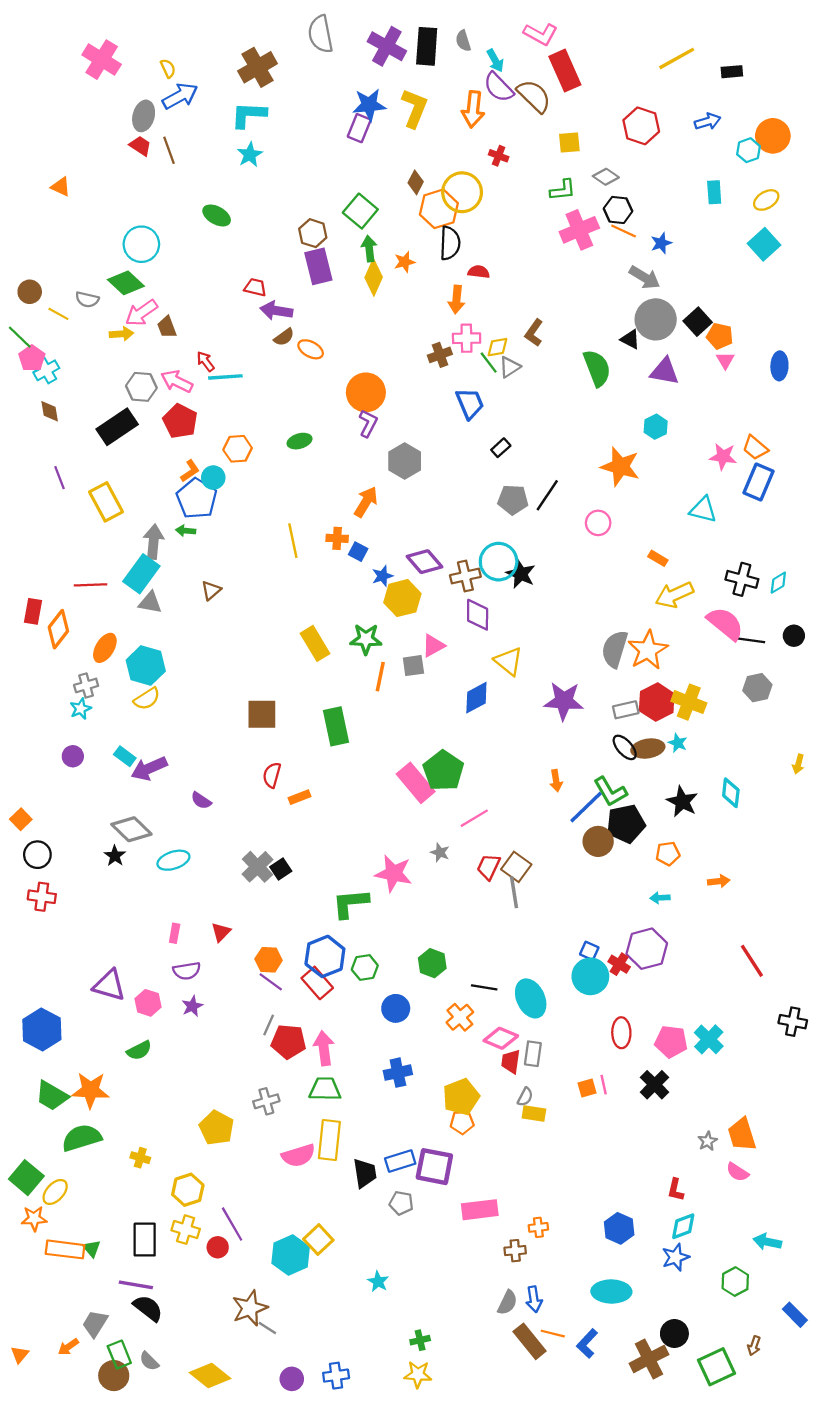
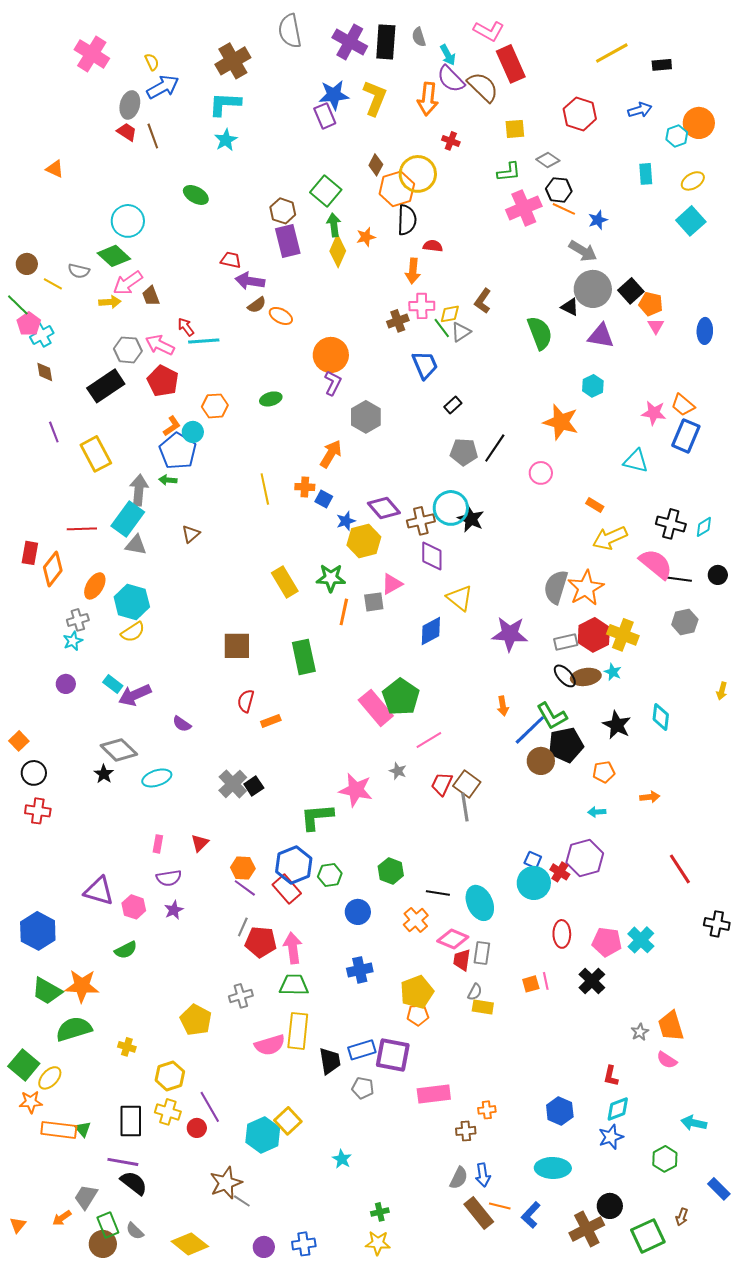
purple rectangle: (359, 128) -> (325, 116), turned -45

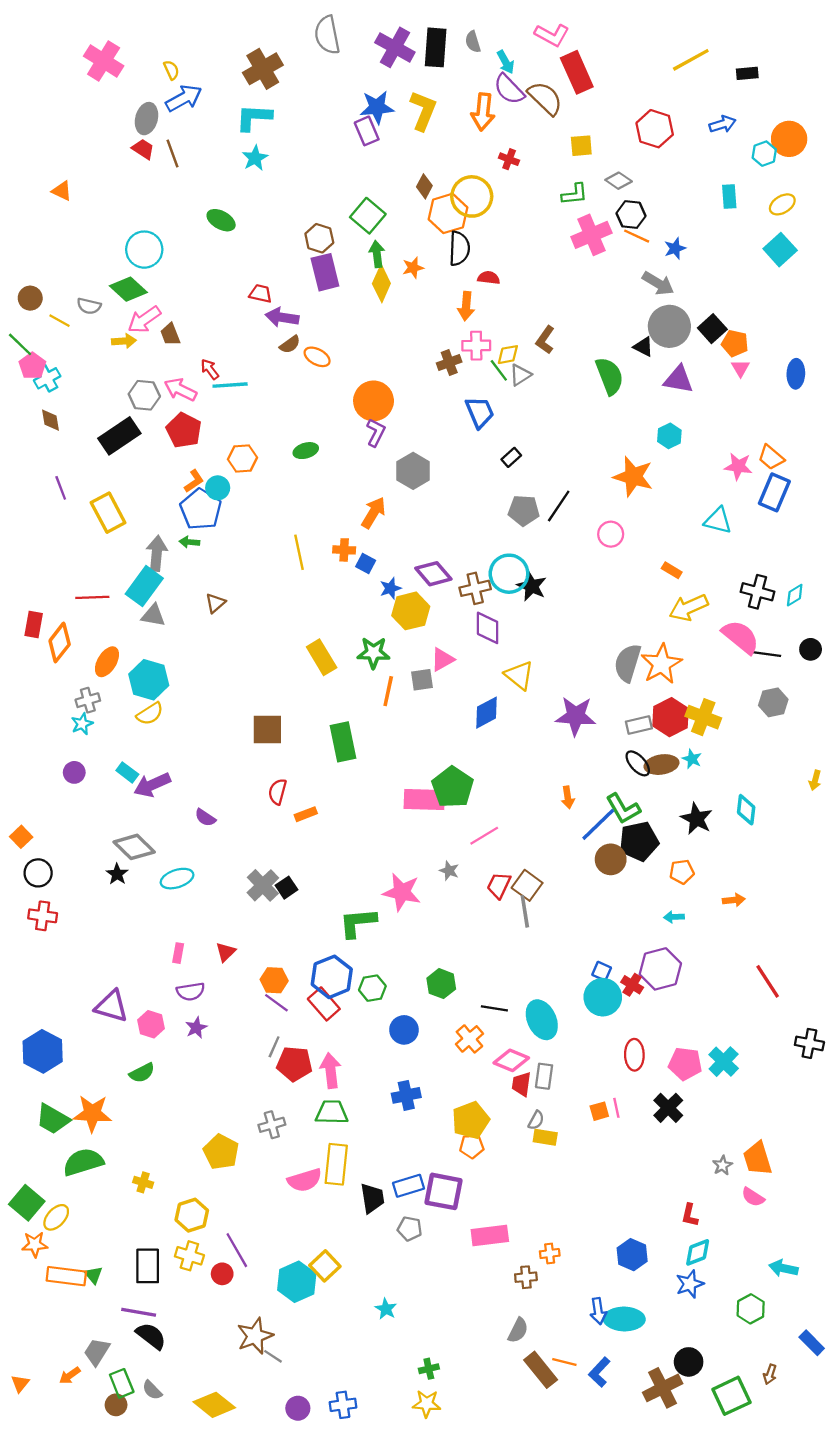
pink rectangle: (376, 708) -> (424, 800), turned -48
blue arrow: (483, 1175) -> (598, 1311), moved
brown circle: (103, 1244) -> (116, 1405), size x0.7

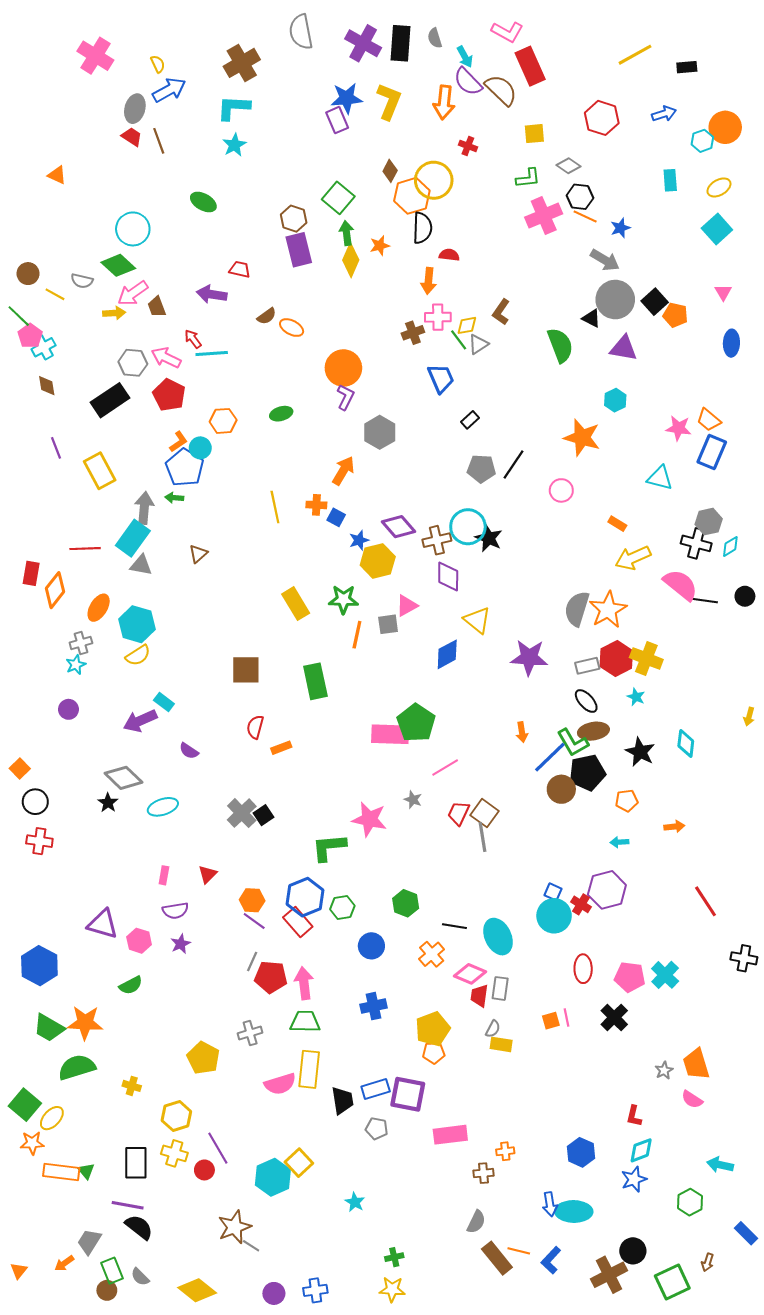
purple arrow: (282, 317) -> (212, 294), moved
pink triangle: (741, 368) -> (723, 292), moved
gray hexagon: (773, 702) -> (709, 522), moved
brown ellipse: (661, 765) -> (593, 731), moved
cyan rectangle: (127, 772) -> (164, 702), moved

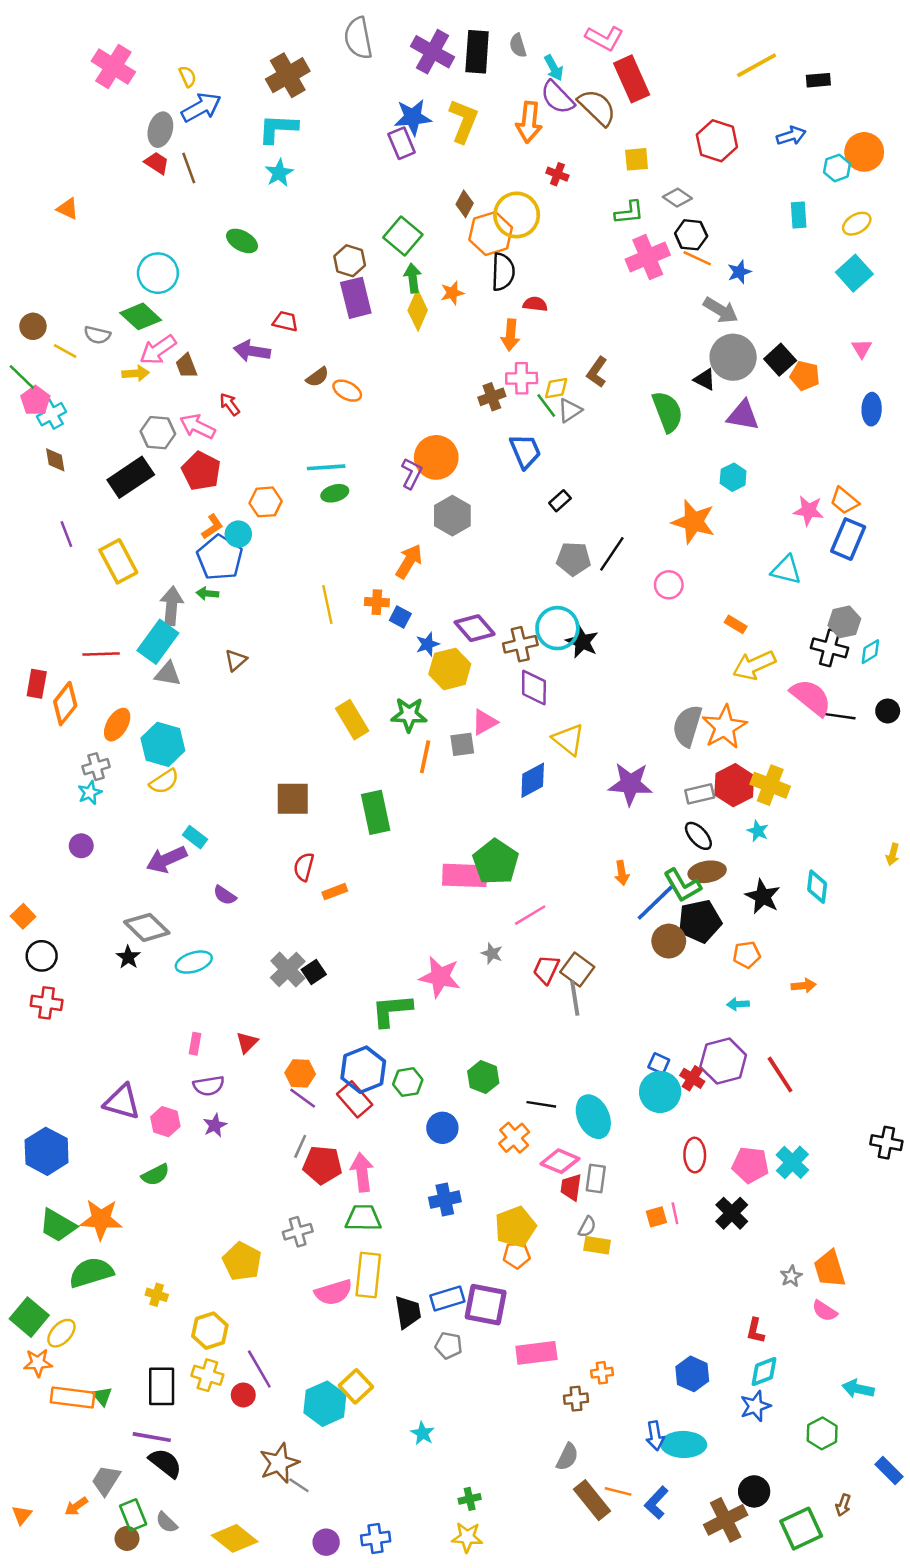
cyan line: (212, 353) -> (326, 467), moved
orange circle: (343, 368) -> (436, 457), moved
red line: (706, 901) -> (780, 1075), moved

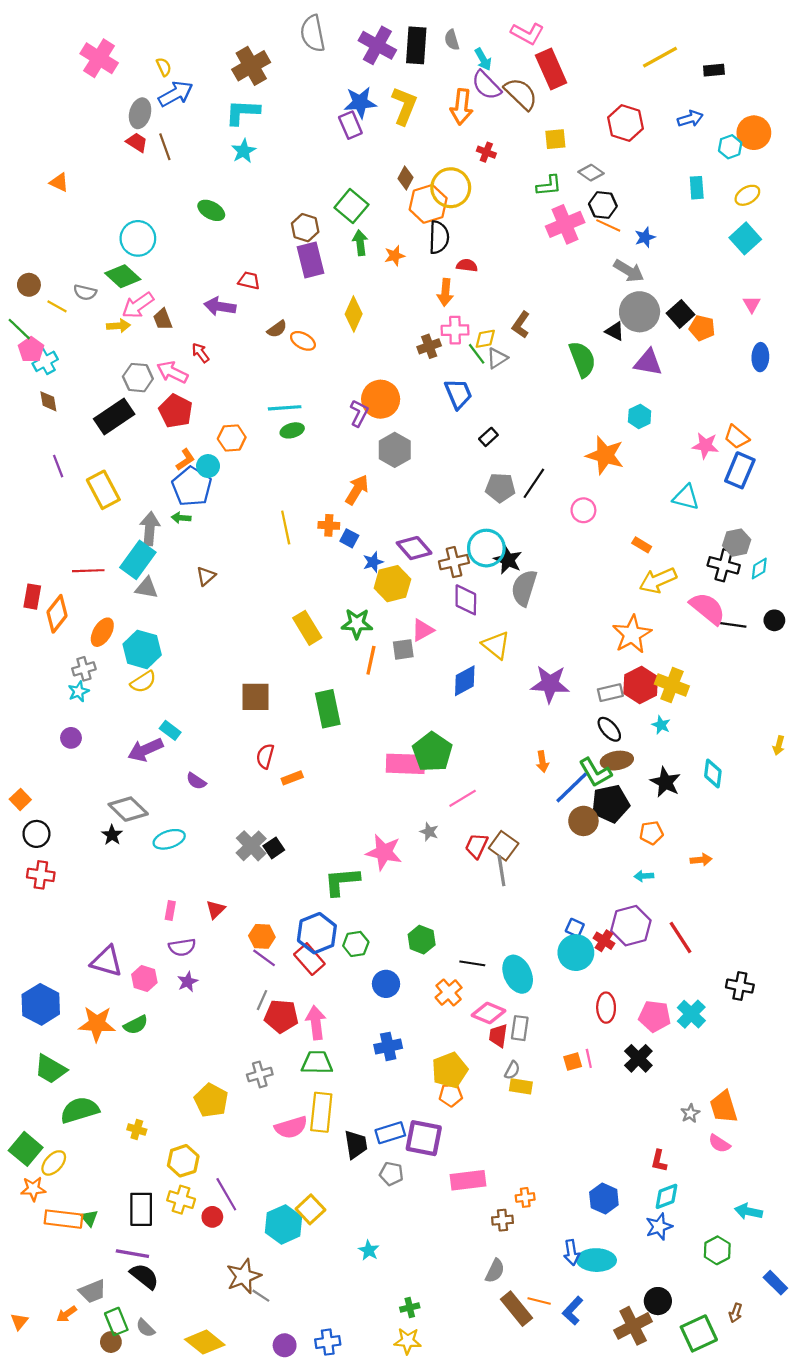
yellow diamond: (418, 310) -> (354, 314), moved
gray semicircle: (687, 726) -> (524, 588), moved
black cross: (886, 1143) -> (740, 986), moved
orange star: (101, 1219) -> (97, 1024), moved
gray trapezoid: (106, 1480) -> (93, 1291), turned -144

